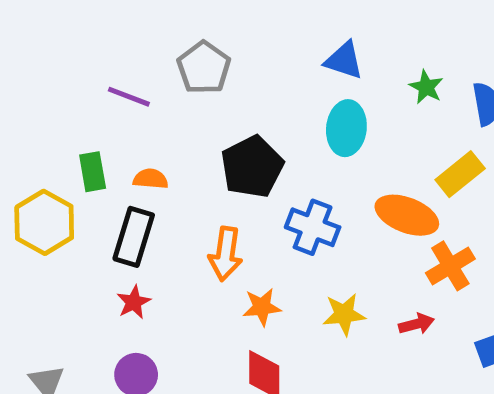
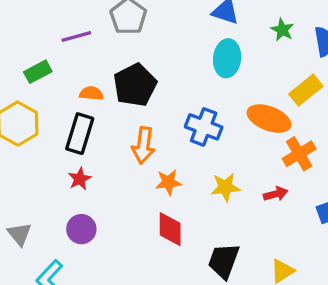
purple line: (129, 97) -> (76, 36), turned -36
black pentagon: (252, 167) -> (135, 85), moved
green rectangle: (93, 172) -> (38, 72), moved, turned 72

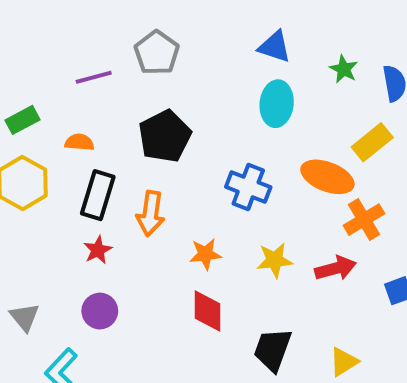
green rectangle: (38, 72) -> (23, 120), moved
orange semicircle: (91, 93) -> (79, 142), moved
orange arrow: (143, 145) -> (151, 213), moved
red arrow: (276, 194) -> (336, 268), size x1.4

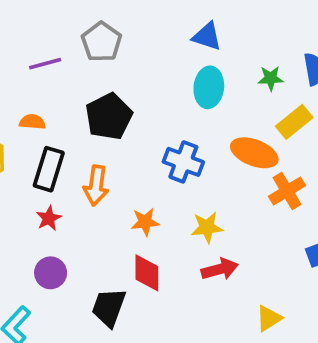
green star: (344, 69) -> (271, 78), moved, turned -30
red arrow: (336, 268) -> (220, 269), moved
black trapezoid: (273, 350) -> (109, 307), moved

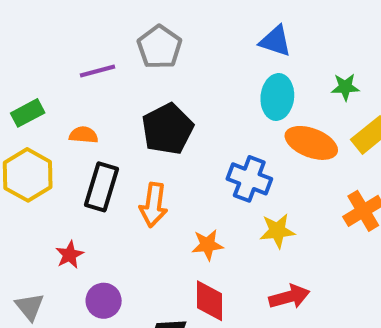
orange ellipse: (254, 153) -> (311, 143), moved
red star: (49, 218) -> (70, 255), moved
yellow star: (207, 227) -> (277, 231), moved

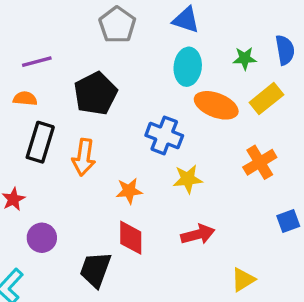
gray pentagon: (159, 47) -> (117, 25), moved
purple line: (98, 71) -> (37, 62), moved

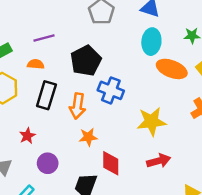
blue cross: (164, 135) -> (111, 90), moved
yellow star: (188, 179) -> (151, 121), size x1.4
orange star: (129, 191) -> (88, 137), moved

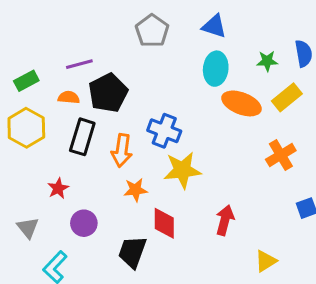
black pentagon: (86, 61) -> (108, 93), moved
yellow star: (151, 121) -> (182, 170), moved
red arrow: (159, 161) -> (225, 220), turned -60

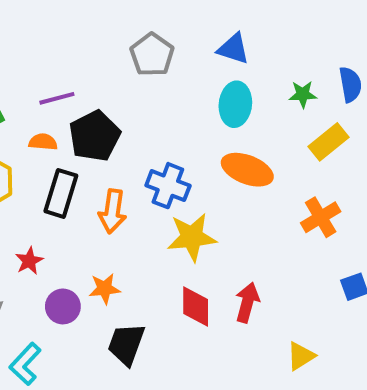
orange ellipse: (241, 103) -> (247, 170), moved
orange star: (135, 190) -> (105, 289), moved
red diamond: (164, 223) -> (196, 306), moved

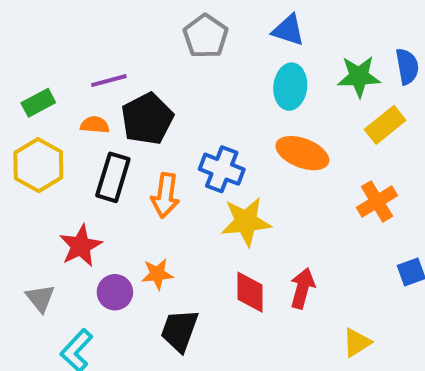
green star: (303, 94) -> (359, 77), size x1.5
red star: (29, 261) -> (81, 246), size x1.5

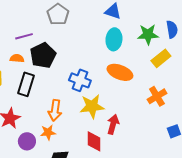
gray pentagon: (206, 36) -> (58, 14), moved
orange arrow: (165, 195) -> (55, 110), moved
red arrow: (302, 288) -> (113, 124), moved

